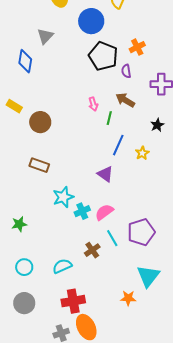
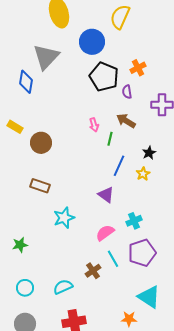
gray triangle: (45, 36) -> (46, 57), size x1.6
black star: (157, 125) -> (149, 153), moved
cyan cross: (82, 211) -> (134, 221), moved
cyan triangle: (148, 276) -> (149, 297), turned -35

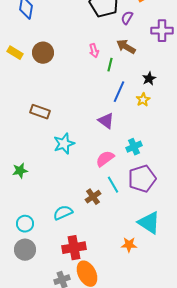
purple semicircle: (127, 92) -> (127, 18), turned 40
brown circle: (41, 143) -> (43, 53), moved
cyan circle: (25, 288) -> (25, 224), moved

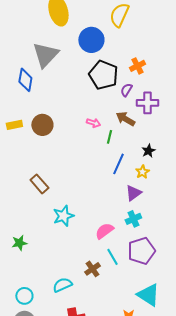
purple cross: (162, 31) -> (147, 103), moved
pink arrow: (94, 51) -> (93, 123), turned -56
yellow rectangle: (15, 53) -> (14, 125), turned -42
brown rectangle: (40, 112) -> (39, 184), turned 30
purple triangle: (106, 121) -> (133, 193), moved, turned 48

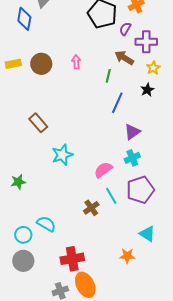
pink arrow: (93, 123) -> (76, 62), moved, turned -112
yellow star: (142, 172) -> (153, 68), moved
cyan semicircle: (62, 285) -> (46, 224), moved, turned 54
cyan triangle: (148, 295) -> (147, 234), size x0.7

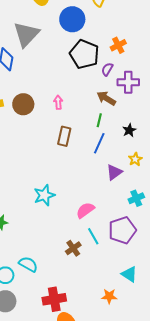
yellow star: (153, 68) -> (135, 159), moved
green line: (108, 76) -> (99, 120), moved
brown rectangle: (38, 123) -> (64, 136), moved, turned 54
cyan cross: (132, 158) -> (136, 198), moved

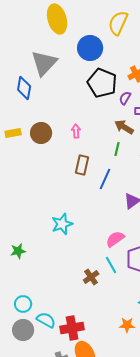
blue line: (99, 143) -> (105, 179), moved
pink semicircle: (85, 210) -> (115, 239), moved
cyan semicircle: (28, 264) -> (46, 320), moved

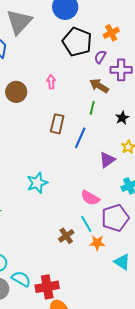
pink arrow: (76, 131) -> (51, 82), moved
pink semicircle: (115, 239) -> (90, 198), turned -114
orange star: (127, 325) -> (97, 243), moved

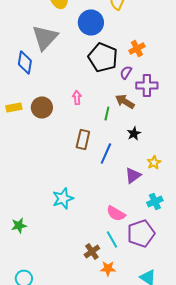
green line: (92, 108) -> (107, 114), moved
black star: (122, 118) -> (134, 134), moved
orange star: (97, 243) -> (108, 268), moved

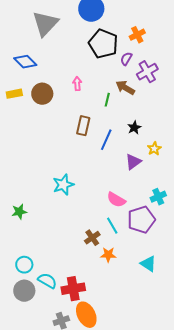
blue diamond: (25, 62) -> (25, 62), moved, turned -55
purple cross: (147, 86) -> (147, 72), turned -30
black star: (134, 134) -> (134, 128), moved
cyan cross: (155, 202) -> (158, 197), moved

